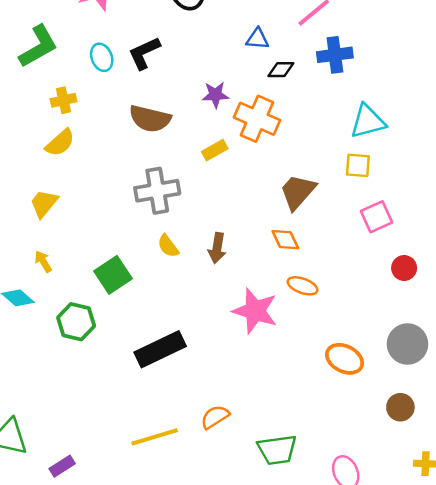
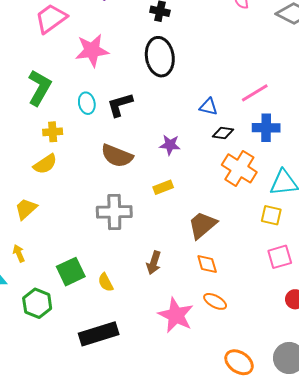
green L-shape: (38, 46) -> (39, 88), turned -39
orange cross: (257, 119) -> (239, 168), moved
brown trapezoid: (298, 192) -> (202, 225), moved
yellow semicircle: (168, 246) -> (106, 282), moved

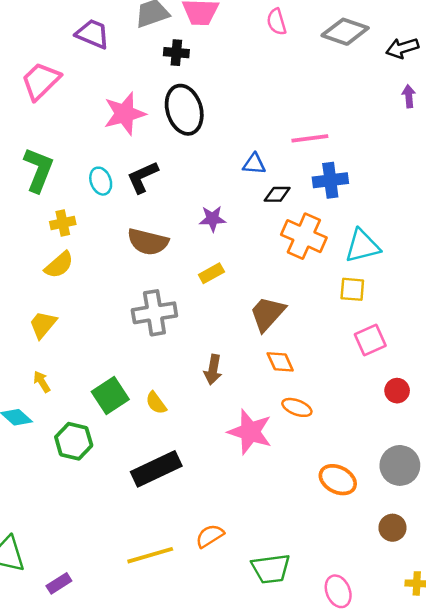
pink star: (92, 50) -> (125, 114), moved
pink line: (255, 93) -> (310, 138), turned 32

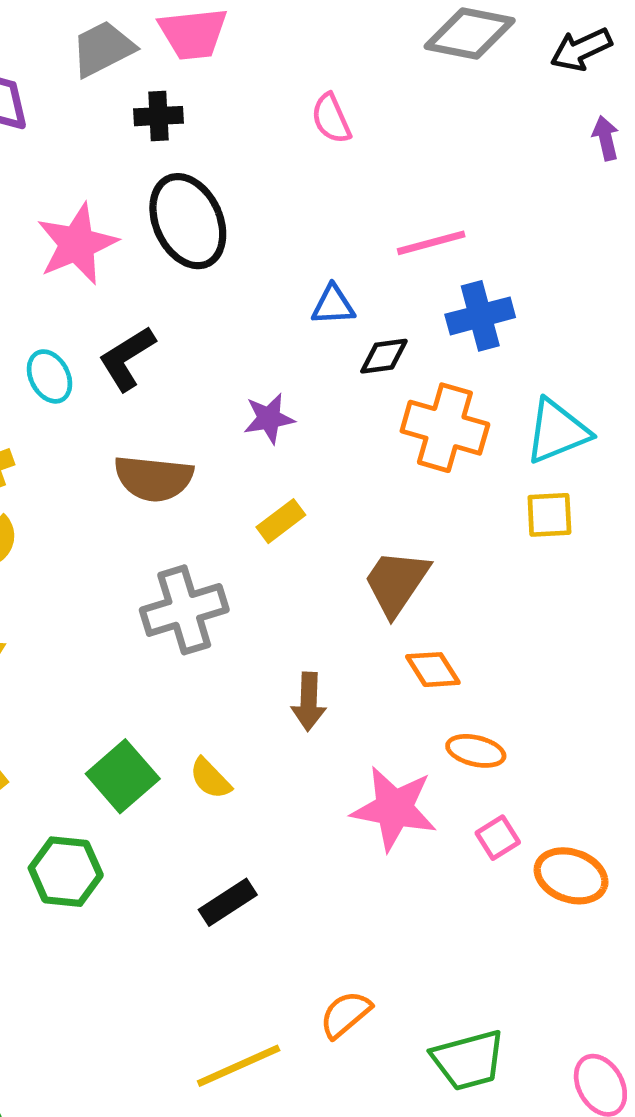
pink semicircle: (277, 22) -> (331, 118), moved
pink square: (370, 340) -> (498, 838), moved, size x0.7
black rectangle: (156, 469) -> (228, 902), size x0.6

